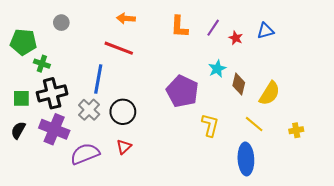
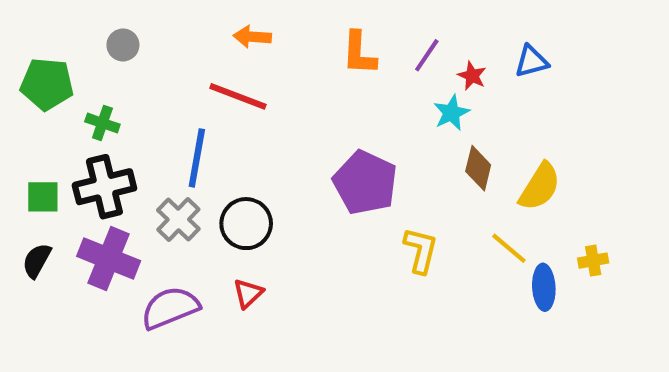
green cross: (42, 64) -> (102, 123), moved
cyan star: (217, 69) -> (451, 113), moved
blue ellipse: (246, 159) -> (544, 287), moved, size x0.7

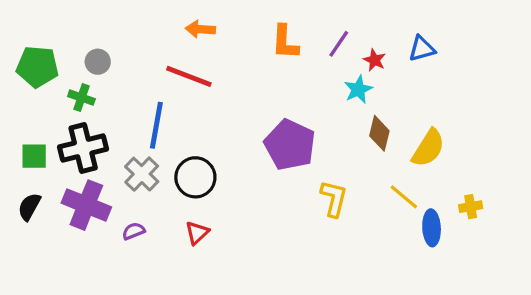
gray circle: (123, 45) -> (98, 62), moved
purple semicircle: (170, 308) -> (134, 231), moved, size x0.5

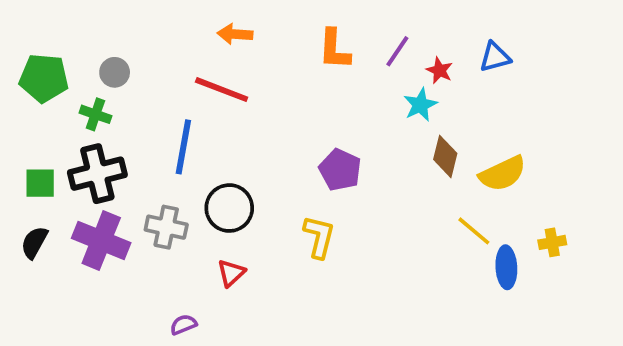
purple pentagon: (290, 145) -> (340, 170), size x0.7
yellow semicircle: (428, 148) -> (503, 174), turned 33
gray cross: (142, 174) -> (166, 227), moved, turned -32
yellow L-shape: (334, 199) -> (319, 237), moved
purple semicircle: (134, 231) -> (183, 325), moved

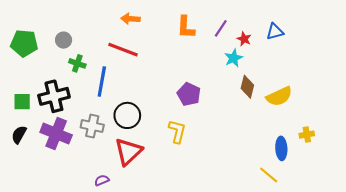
green cross: (95, 114) -> (77, 63), moved
yellow line: (474, 231) -> (269, 175), moved
red triangle: (231, 273) -> (128, 152), size x1.8

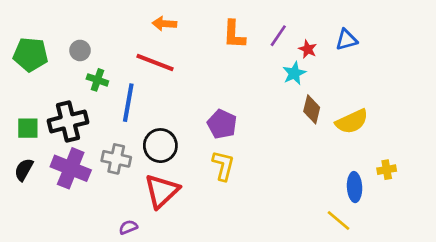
purple pentagon: (189, 94) -> (222, 124), moved

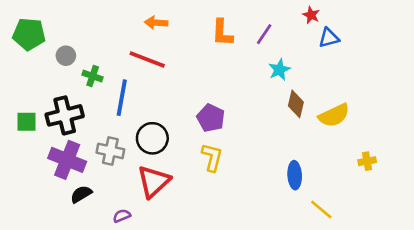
red star: (308, 49) -> (311, 15), moved
gray circle: (80, 50) -> (66, 56), moved
green pentagon: (31, 54) -> (29, 34), moved
black semicircle: (24, 170) -> (81, 194), moved, turned 30
blue ellipse: (355, 187) -> (295, 175), moved

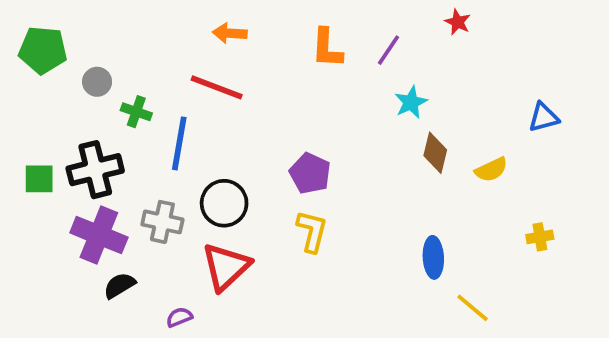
blue triangle: (329, 38) -> (544, 117), moved
yellow semicircle: (334, 115) -> (491, 170), size x0.7

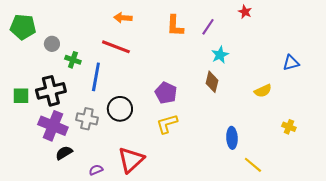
brown diamond: (435, 153) -> (212, 82), moved
yellow L-shape: (312, 231) -> (167, 124), turned -120
yellow cross: (540, 237) -> (289, 127), turned 32
red triangle: (226, 267) -> (131, 160), moved

